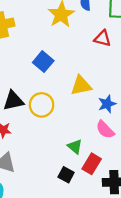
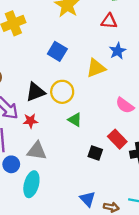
blue star: (107, 104) -> (118, 51), moved
green triangle: (75, 147) -> (75, 120), moved
red rectangle: (92, 164) -> (117, 139), turned -66

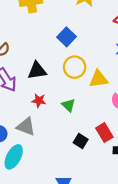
yellow triangle: (96, 68) -> (99, 79), moved
yellow circle: (62, 92) -> (75, 67), moved
red star: (30, 121) -> (39, 101), moved

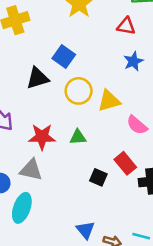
black triangle: (37, 71) -> (38, 78), moved
red star: (39, 101) -> (42, 137), size x1.5
green triangle: (68, 105) -> (78, 137), turned -40

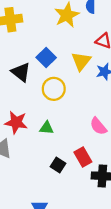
black triangle: (38, 78) -> (21, 72), turned 45
yellow triangle: (109, 101) -> (81, 61), moved, turned -45

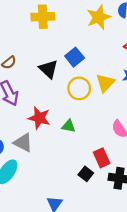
yellow triangle: (81, 61) -> (105, 83), moved
black square: (58, 165) -> (86, 174), moved

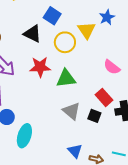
red star: (39, 118) -> (40, 67), moved
green triangle: (69, 126) -> (66, 78), size x1.5
gray triangle: (23, 143) -> (71, 111), moved, turned 30

